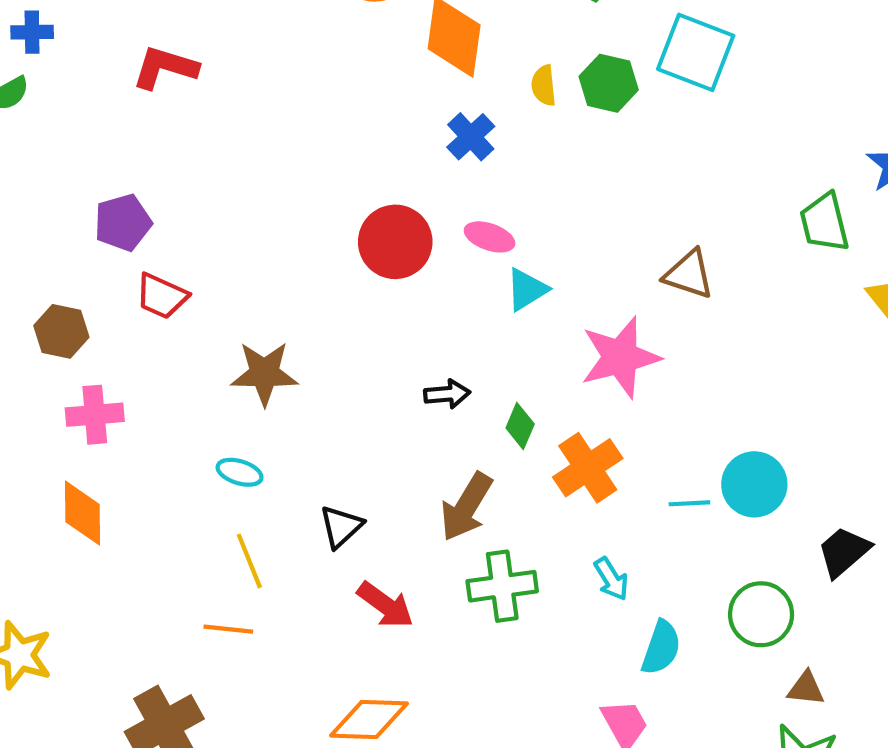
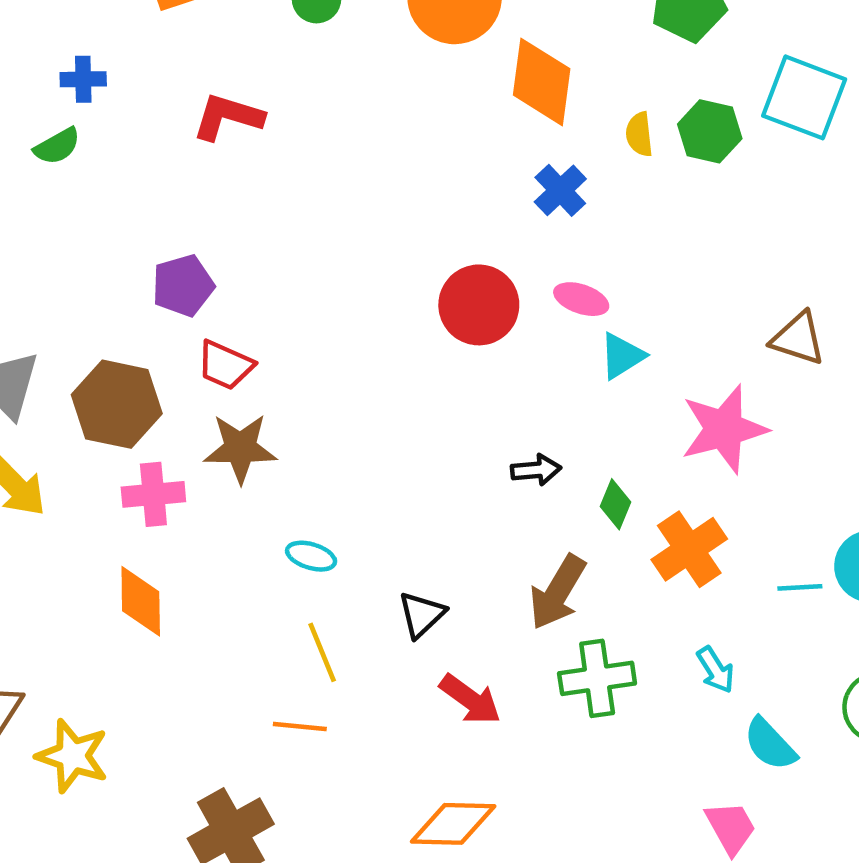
brown hexagon: (61, 331) -> (117, 404), size x1.5
brown star: (264, 373) -> (240, 448), moved
cyan semicircle: (661, 648) -> (770, 744), turned 118

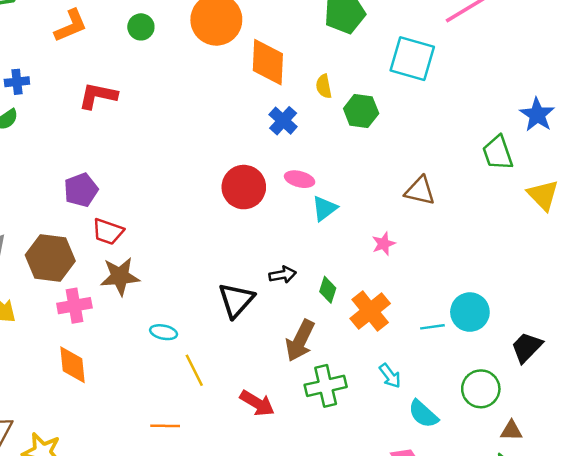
green hexagon: (710, 131) -> (361, 111), moved
pink star: (724, 429) -> (384, 244), size x0.5
black triangle: (422, 614) -> (236, 300), moved, size x1.4
yellow line: (322, 652) -> (194, 370), moved

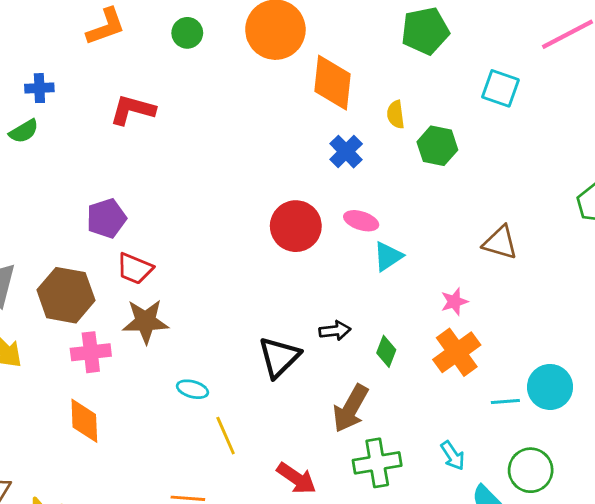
cyan square: (412, 59) -> (500, 88), size x0.7
orange cross: (370, 311) -> (457, 352), moved
green circle: (481, 389) -> (531, 470), moved

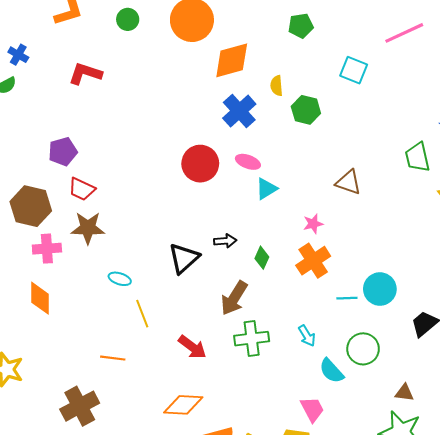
green pentagon: (425, 31) -> (301, 26), size x0.7
orange diamond: (332, 83) -> (232, 60), turned 66
blue cross: (39, 88) -> (18, 55), turned 30
blue cross: (346, 152) -> (239, 111), size x1.4

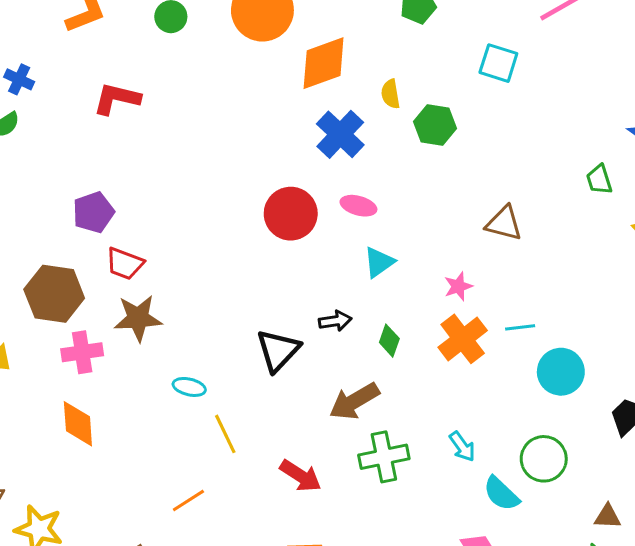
green trapezoid: (417, 157) -> (599, 180), size x0.7
cyan triangle: (266, 189) -> (379, 262), moved
brown arrow: (234, 298) -> (354, 401), turned 32
cyan line: (347, 298) -> (520, 327), moved
orange line: (113, 358) -> (188, 501), turned -35

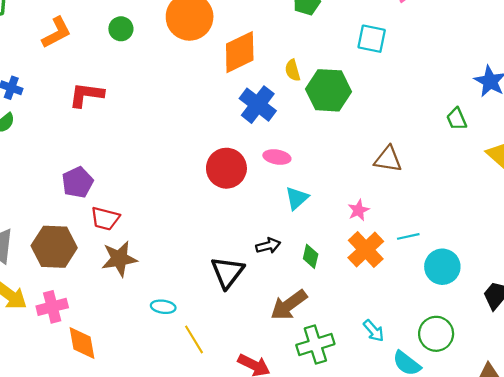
green hexagon: (435, 125) -> (328, 90), size x1.4
pink cross: (82, 352) -> (52, 307), moved

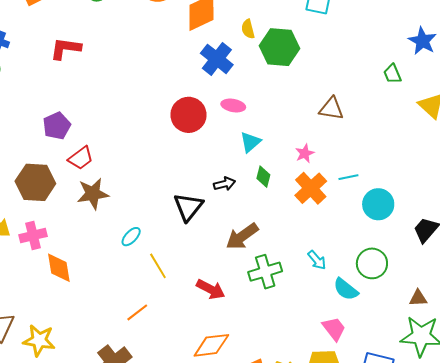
red trapezoid: (105, 219) -> (81, 158), turned -52
green diamond: (311, 256) -> (263, 177), moved
cyan ellipse: (163, 307) -> (131, 237), turned -55

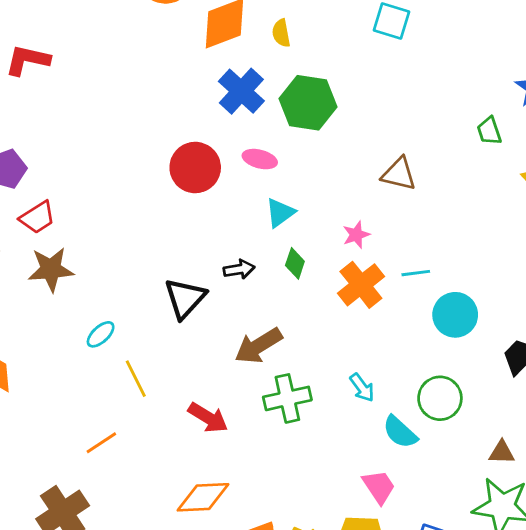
yellow semicircle: (248, 29) -> (281, 33), moved
green hexagon: (280, 47) -> (308, 103), moved

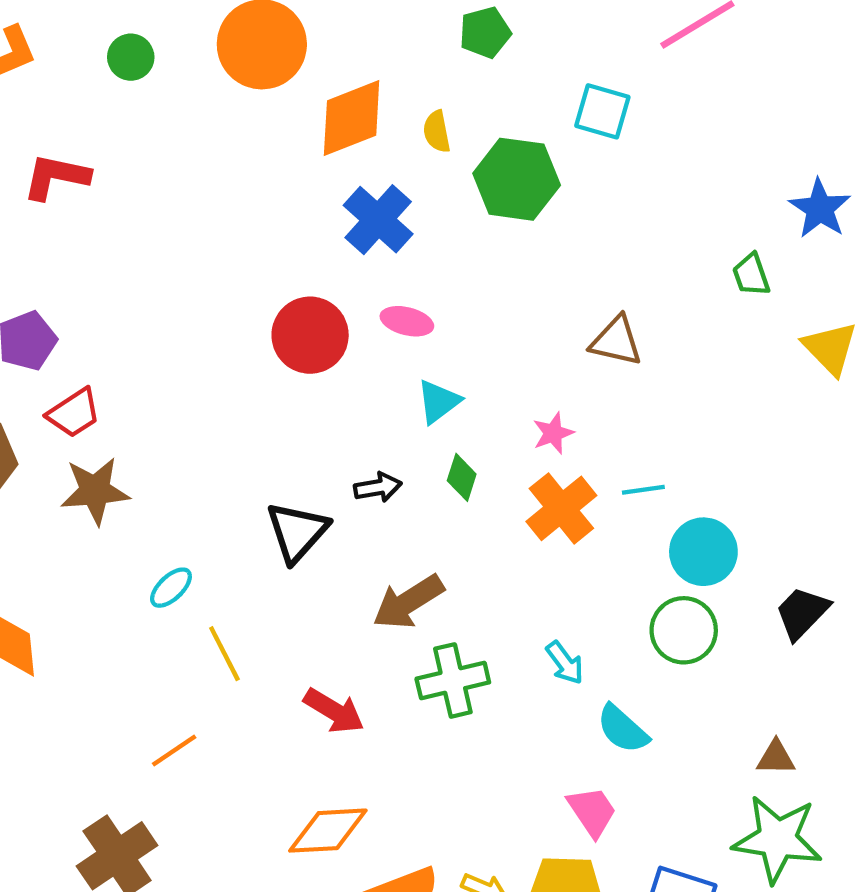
green hexagon: (308, 103) -> (517, 179), moved
green circle: (440, 398) -> (684, 630), moved

